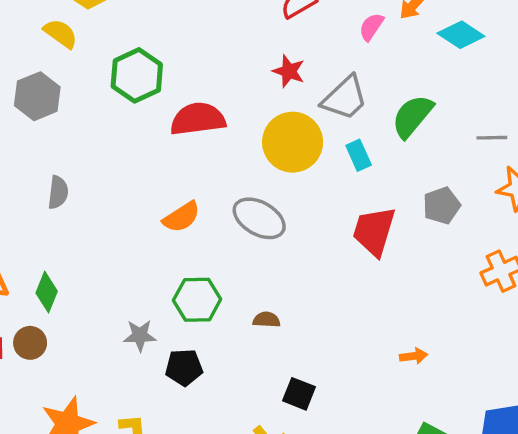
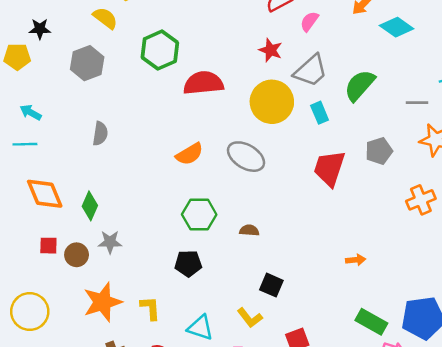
pink semicircle: (371, 27) -> (309, 21), moved
gray star: (140, 336) -> (110, 242), moved
brown circle: (30, 343) -> (77, 255), moved

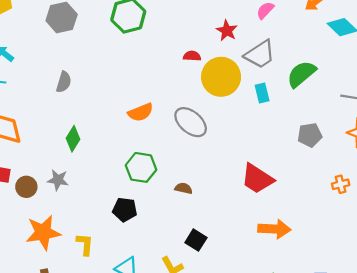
red semicircle: (203, 83) -> (192, 56), moved, size x0.5
red trapezoid: (329, 168) -> (257, 179), moved, turned -84
orange cross: (421, 200) -> (341, 184), size x0.7
green diamond: (90, 206) -> (73, 139), moved
orange arrow: (356, 260) -> (274, 229), size x1.8

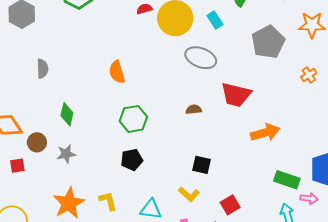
orange semicircle: (141, 112) -> (117, 72), turned 115
gray ellipse: (191, 122) -> (201, 58), moved
gray pentagon: (310, 135) -> (268, 42), size x1.5
brown circle: (26, 187) -> (37, 142), moved
brown semicircle: (184, 188) -> (194, 109), moved

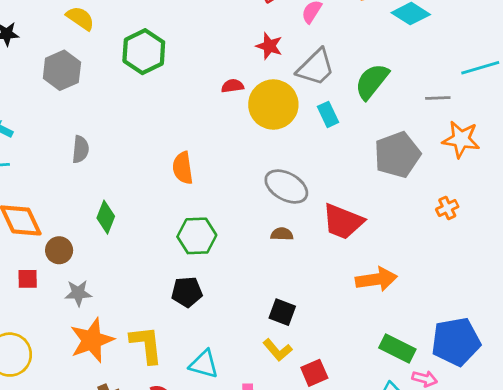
gray ellipse: (201, 58) -> (286, 187), moved
gray star: (66, 154) -> (78, 293), moved
yellow L-shape: (189, 194) -> (278, 350), moved
yellow L-shape: (108, 201) -> (146, 345), size x1.4

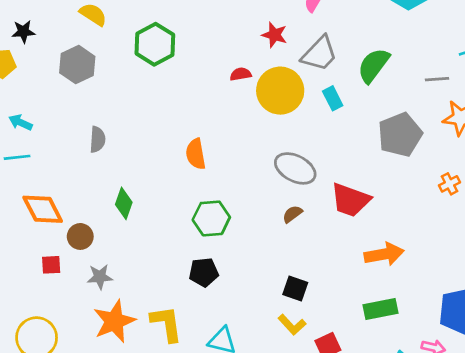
brown semicircle: (282, 234) -> (292, 214), turned -36
green rectangle: (397, 349) -> (380, 309), moved, turned -36

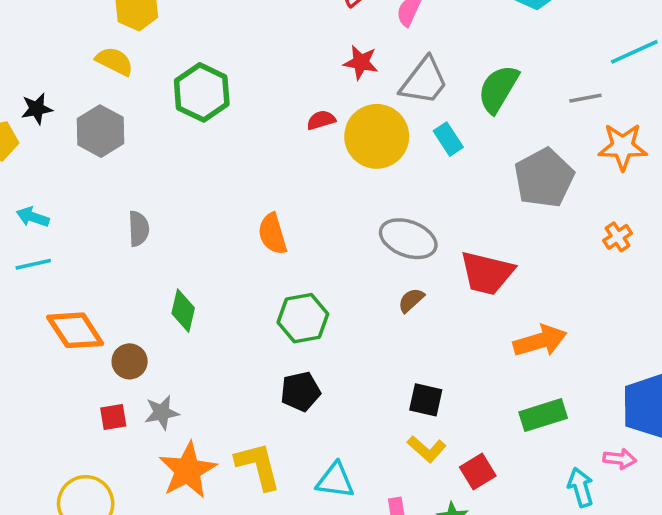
black star: (23, 32) -> (37, 109), moved
red square: (51, 265) -> (113, 417), moved

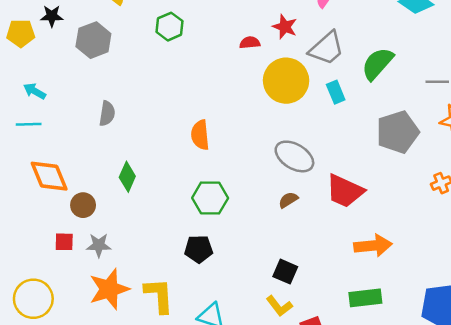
green hexagon: (202, 92) -> (169, 27), size x0.7
red semicircle: (321, 120) -> (250, 43), moved

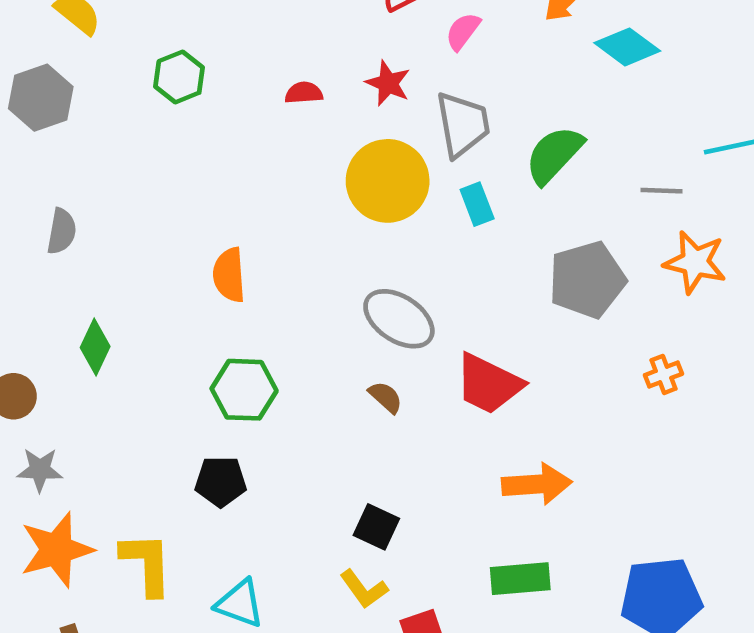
red semicircle: (250, 43) -> (304, 93), moved
gray trapezoid: (327, 48) -> (463, 124), turned -60
brown semicircle: (288, 200) -> (386, 397), turned 72

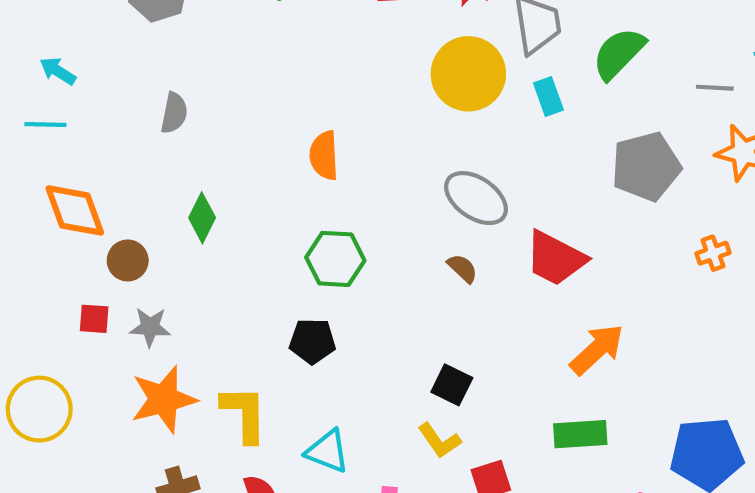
orange arrow: (537, 484) -> (597, 349), turned -40

